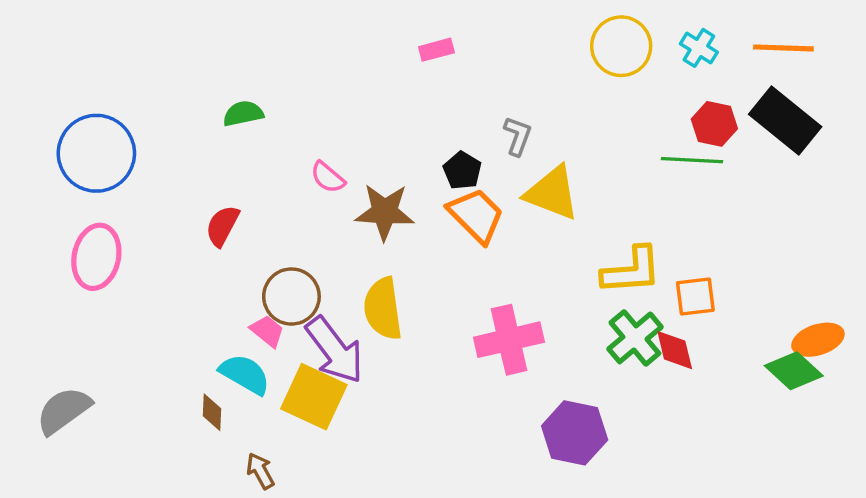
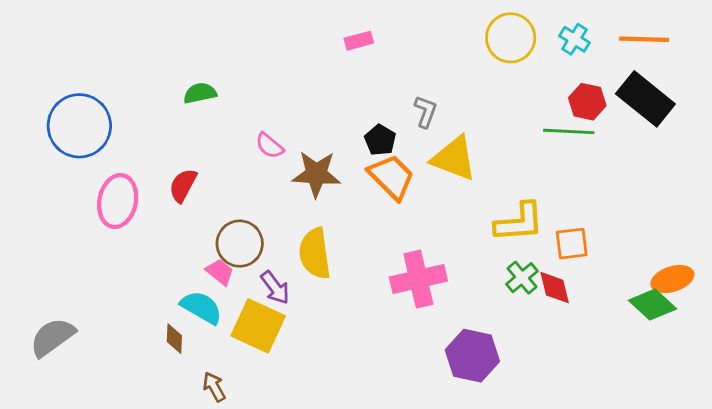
pink ellipse: (96, 257) -> (118, 201), moved
green cross: (635, 338) -> (522, 278), size x0.7
purple arrow: (335, 350) -> (275, 288), size x0.6

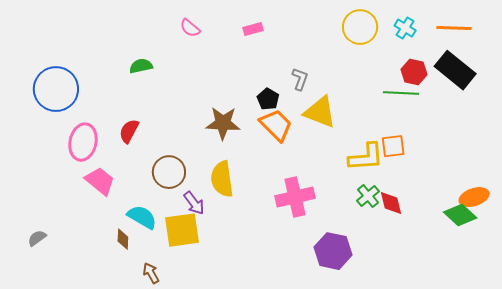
pink semicircle: (269, 146) -> (190, 28), moved
orange square: (572, 244) -> (393, 146), moved
pink trapezoid: (220, 272) -> (100, 181), moved, size x1.5
yellow square: (258, 326) -> (182, 230), turned -33
gray semicircle: (52, 337) -> (37, 238), size x0.6

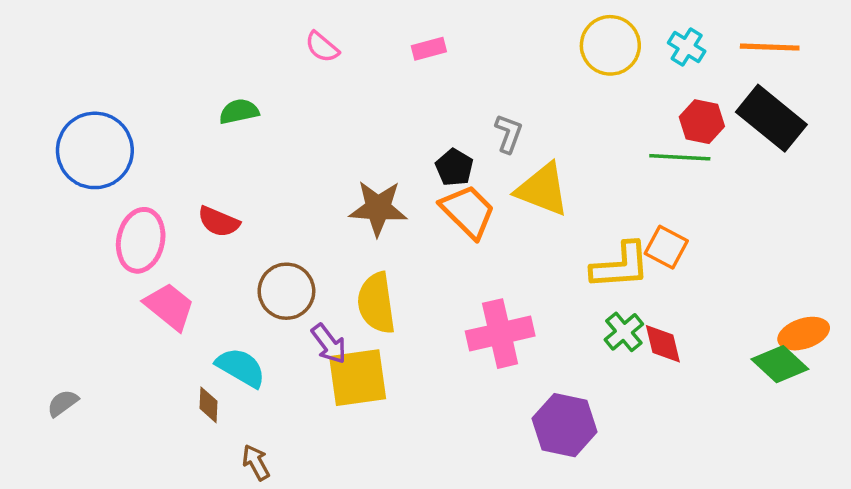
red semicircle: (129, 131) -> (219, 222), turned -95
orange square: (393, 146) -> (666, 247), turned 35
yellow square: (182, 230) -> (358, 378), moved

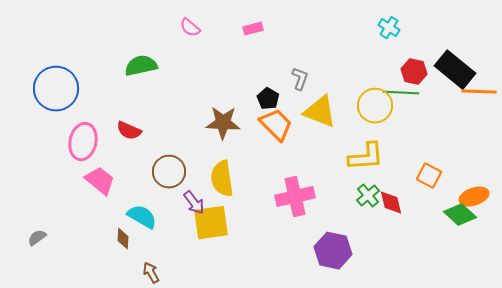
yellow circle: (610, 45) -> (375, 106), moved
cyan cross: (687, 47) -> (389, 28), moved
orange line: (770, 47) -> (479, 92), moved
green semicircle: (239, 111) -> (141, 66), size x1.4
orange square: (666, 247) -> (429, 176), moved

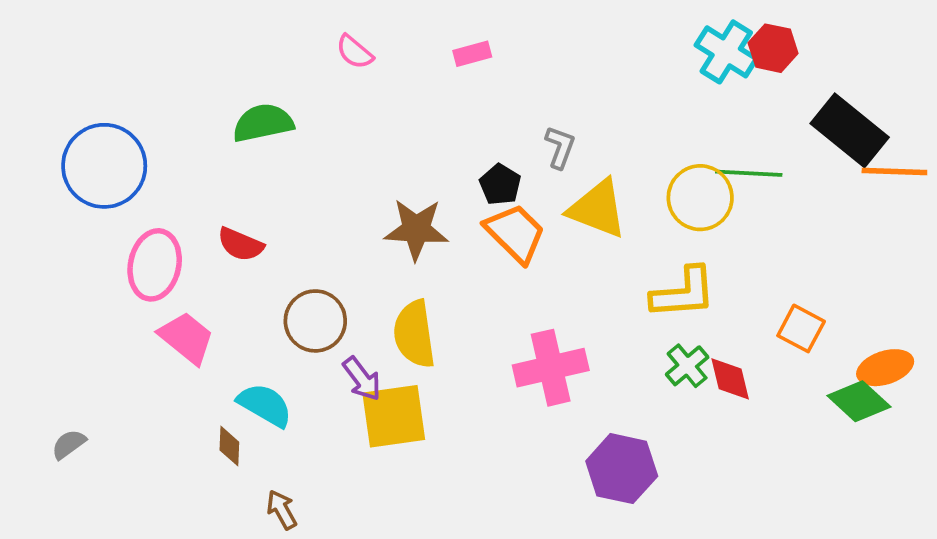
cyan cross: (389, 28) -> (726, 52), size x1.5
red hexagon: (414, 72) -> (773, 48), moved

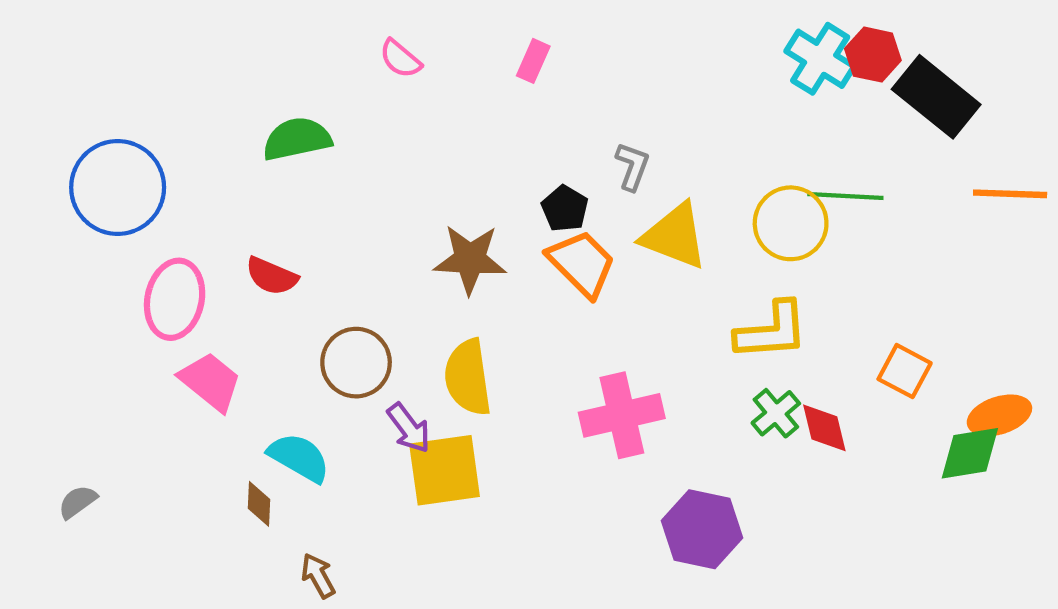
pink rectangle: (472, 54) -> (533, 61), turned -51
black rectangle: (850, 130) -> (936, 97), moved
green diamond: (859, 401) -> (970, 453), turned -52

